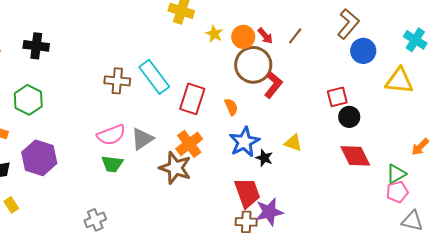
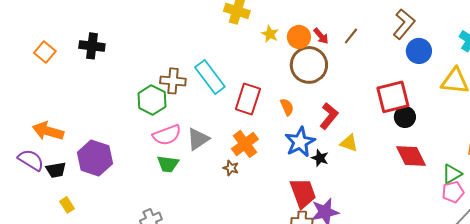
red L-shape: (273, 85) -> (329, 116), moved
red square: (337, 97) -> (393, 97), size x1.6
green hexagon: (28, 100) -> (152, 100), moved
brown star: (175, 168) -> (231, 168), size x0.5

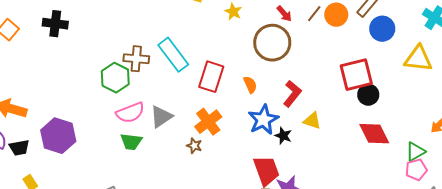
orange circle: (299, 37) -> (336, 15), moved

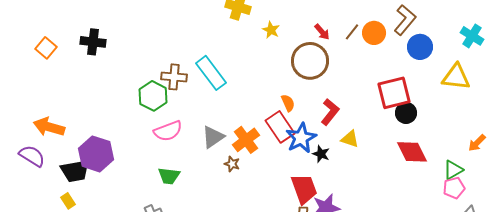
red rectangle: (211, 77) -> (280, 127), moved, turned -52
gray triangle: (161, 117) -> (213, 137), moved
green trapezoid: (131, 142) -> (169, 176), moved
black trapezoid: (19, 148) -> (75, 171), moved, size x1.4

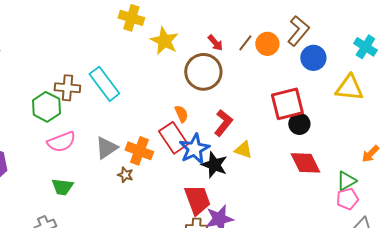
yellow star: (271, 30) -> (164, 41), size x1.6
orange cross: (246, 140) -> (139, 151), turned -32
black star: (321, 154) -> (214, 165), size x1.5

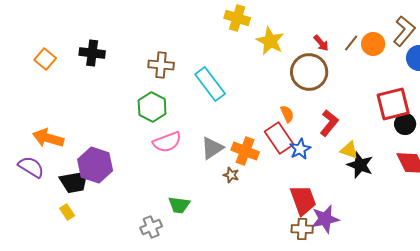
brown cross: (67, 88) -> (161, 65), moved
blue star: (194, 149) -> (300, 149), size x0.7
black star: (214, 165) -> (360, 165), moved
green trapezoid: (62, 187) -> (179, 205), moved

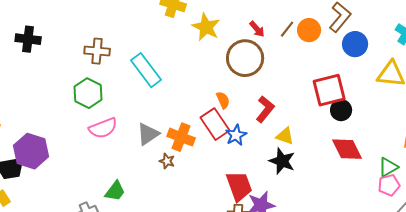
black star: (360, 165) -> (282, 161), moved
green trapezoid: (179, 205) -> (115, 191), turned -60

